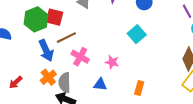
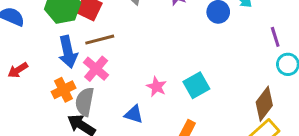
cyan square: (137, 34) -> (196, 85), moved
pink cross: (80, 57) -> (96, 69), moved
red arrow: (16, 82) -> (18, 70), moved

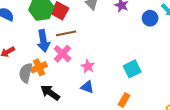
pink star: (157, 87) -> (88, 66), moved
gray semicircle: (85, 102) -> (26, 73), moved

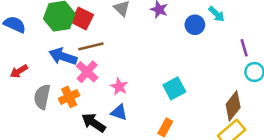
blue arrow: (43, 41) -> (63, 56), turned 120
orange cross: (39, 67) -> (69, 97), moved
black arrow: (50, 93) -> (94, 123), moved

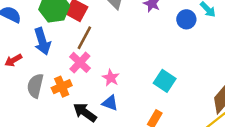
brown line: (91, 46) -> (84, 38), turned -50
blue arrow: (63, 56) -> (42, 41), moved, turned -128
cyan square: (174, 88) -> (165, 81), turned -30

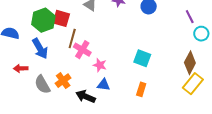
red arrow: (13, 60) -> (21, 68), turned 40
pink cross: (80, 62) -> (82, 50), moved
gray semicircle: (35, 86) -> (42, 84), turned -30

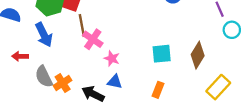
brown line: (72, 39) -> (82, 26), turned -30
cyan square: (142, 58) -> (162, 54), turned -30
brown diamond: (190, 63) -> (198, 55), moved
orange cross: (63, 81) -> (63, 83), moved

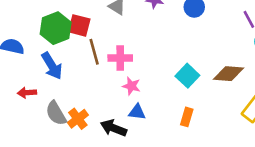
pink cross: (93, 39) -> (120, 58), moved, turned -30
cyan square: (162, 54) -> (187, 76), turned -36
brown diamond: (198, 55) -> (228, 74), turned 68

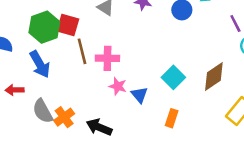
brown diamond: (228, 74) -> (214, 76), turned -40
blue triangle: (137, 112) -> (139, 95), moved, turned 42

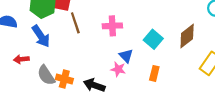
pink cross: (107, 58) -> (112, 26), moved
pink star: (118, 86) -> (118, 69), moved
orange cross: (64, 117) -> (64, 79), turned -35

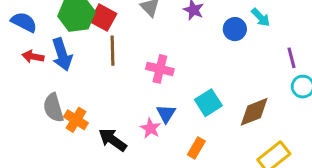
red arrow: (21, 59) -> (33, 57), moved

